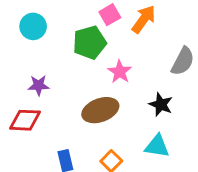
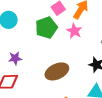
pink star: (120, 72) -> (74, 31), moved

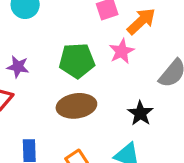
green pentagon: (46, 28) -> (77, 61), moved

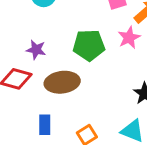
brown ellipse: (76, 106) -> (62, 82), moved

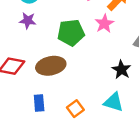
purple star: (36, 50) -> (28, 21), moved

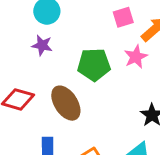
brown ellipse: (51, 66) -> (66, 103), turned 64

